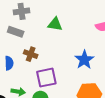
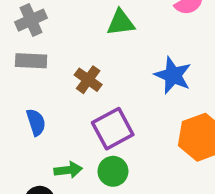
green triangle: (55, 24) -> (121, 23), moved
brown cross: (31, 54) -> (88, 80), moved, turned 32

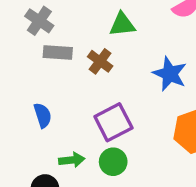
gray cross: (31, 20) -> (39, 21), turned -32
gray rectangle: (31, 61) -> (58, 52), moved
brown cross: (88, 80) -> (100, 61), moved

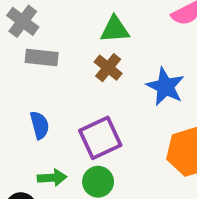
brown cross: (100, 61) -> (108, 68), moved
blue semicircle: (43, 115) -> (40, 125), moved

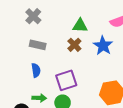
gray rectangle: (42, 57) -> (38, 45), moved
blue star: (165, 87) -> (103, 46), moved

